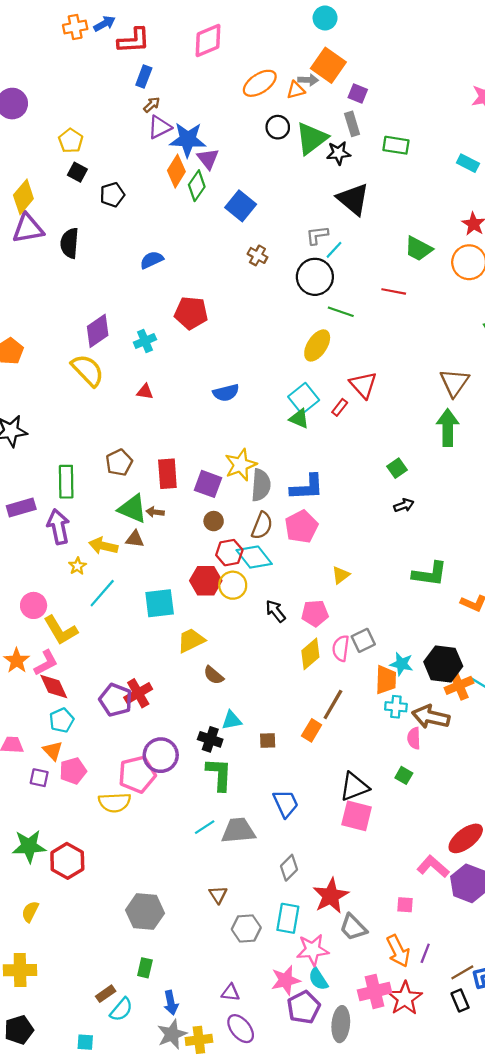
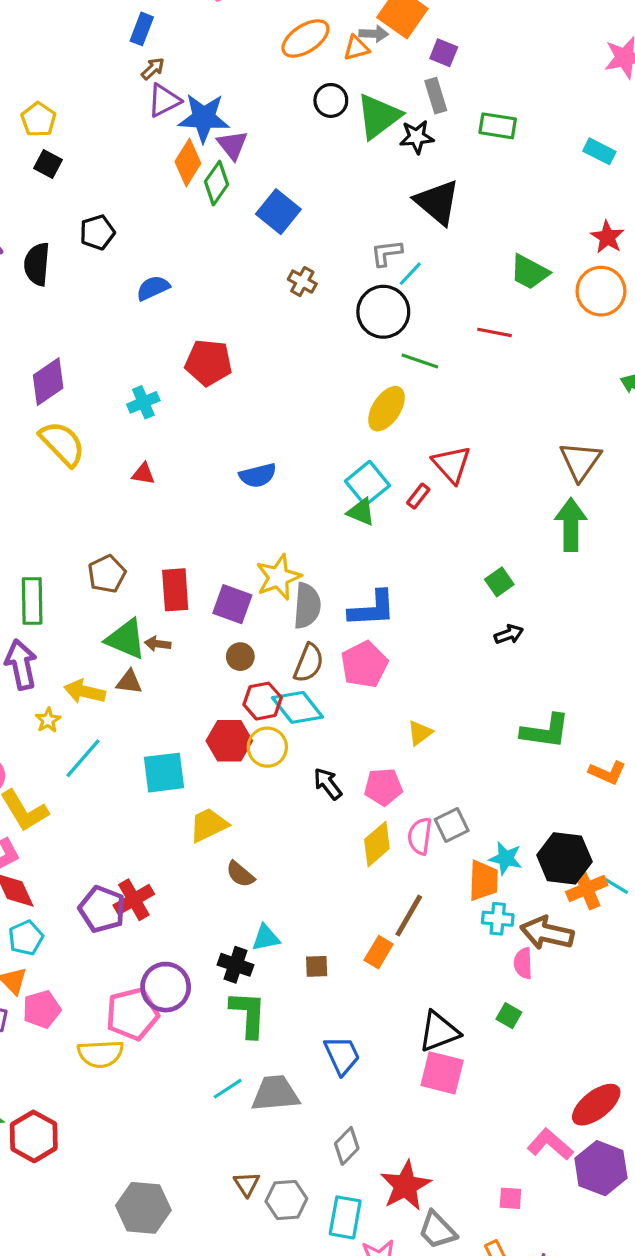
black pentagon: (112, 195) -> (97, 232), moved
purple diamond: (98, 331) -> (48, 382), moved
gray hexagon: (246, 928) -> (286, 1200), moved

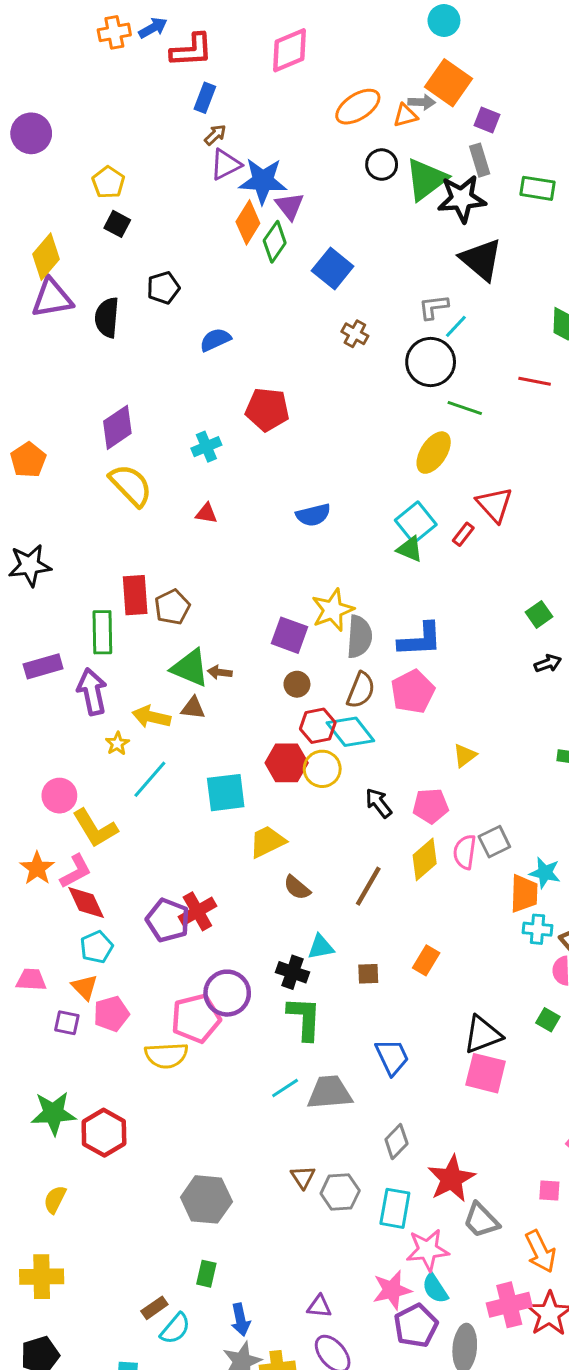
black star: (417, 137) -> (462, 199), size x1.5
red rectangle: (175, 590) -> (135, 595), moved
brown line: (409, 916) -> (368, 886), moved

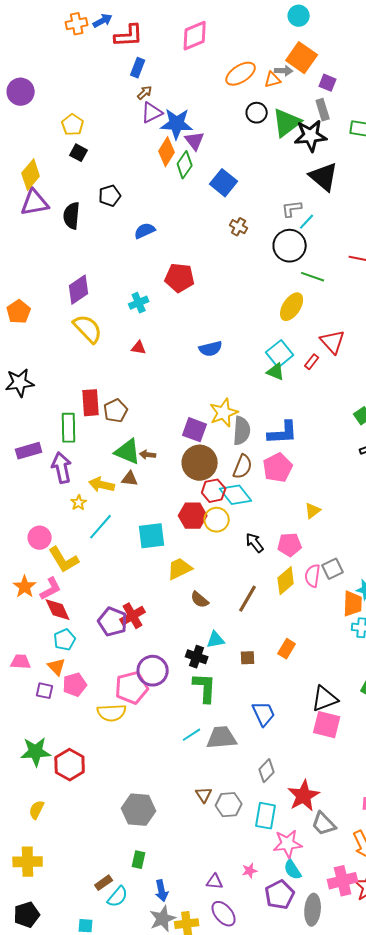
brown circle: (297, 684) -> (200, 463), size x2.0
pink star: (392, 1290) -> (250, 871), moved, size x0.6

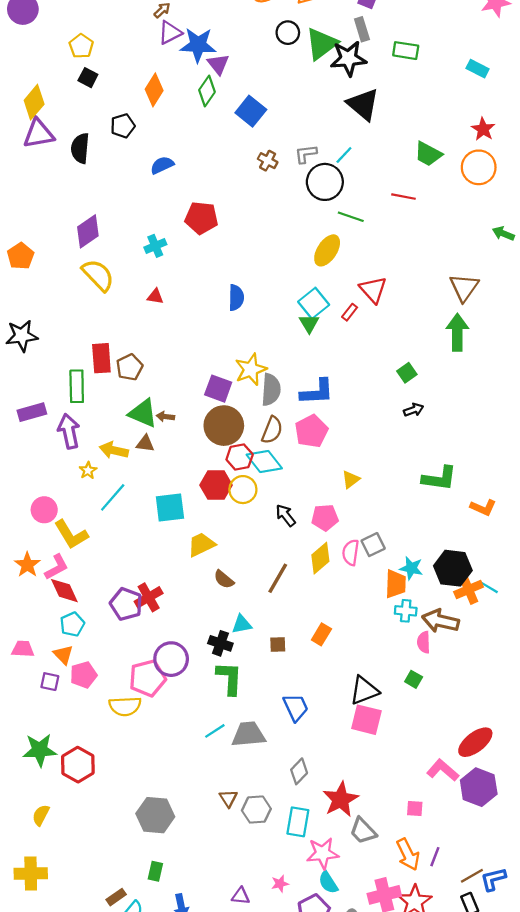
orange diamond: (167, 152) -> (154, 90), moved
gray L-shape: (292, 209) -> (306, 154), moved
blue semicircle: (211, 349) -> (236, 298), turned -75
green triangle: (276, 372) -> (309, 323), turned 36

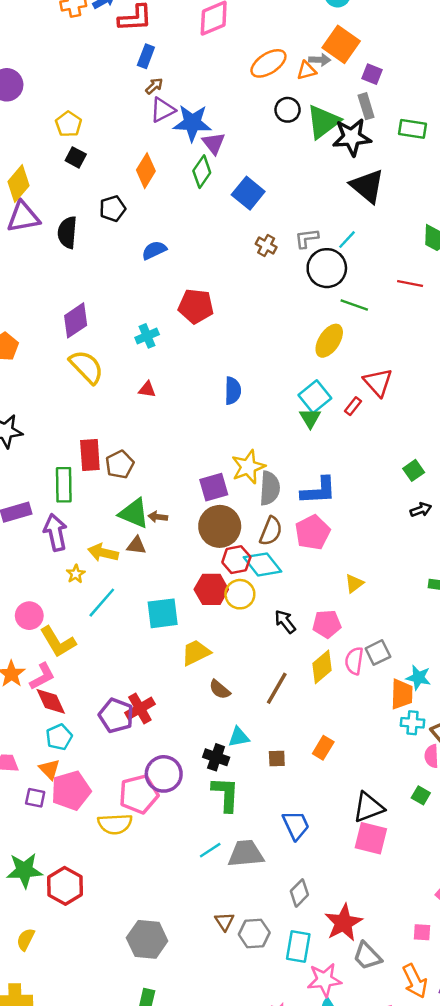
purple square: (218, 389) -> (214, 487), turned -36
pink pentagon: (83, 675) -> (71, 791), size x1.4

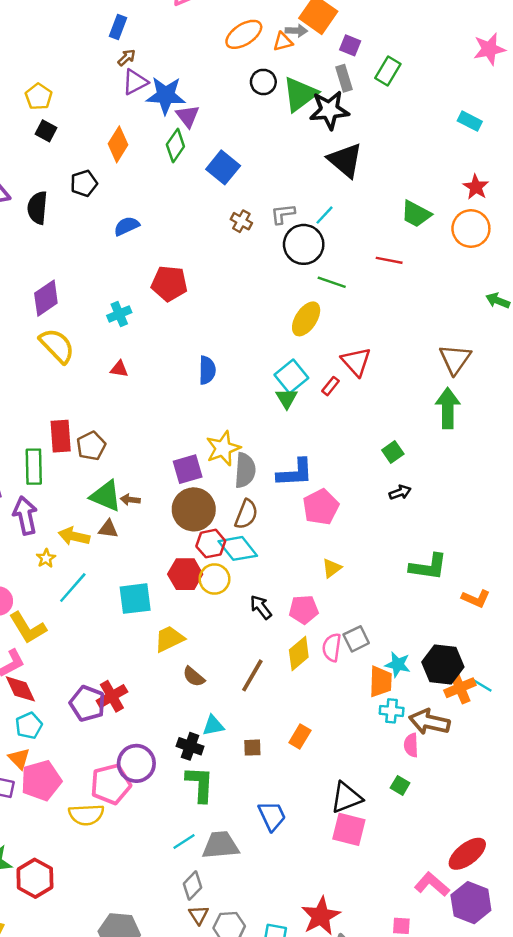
green rectangle: (412, 129) -> (388, 71), moved, turned -68
pink pentagon: (313, 532) -> (321, 507), moved
gray diamond: (299, 893) -> (193, 886), moved

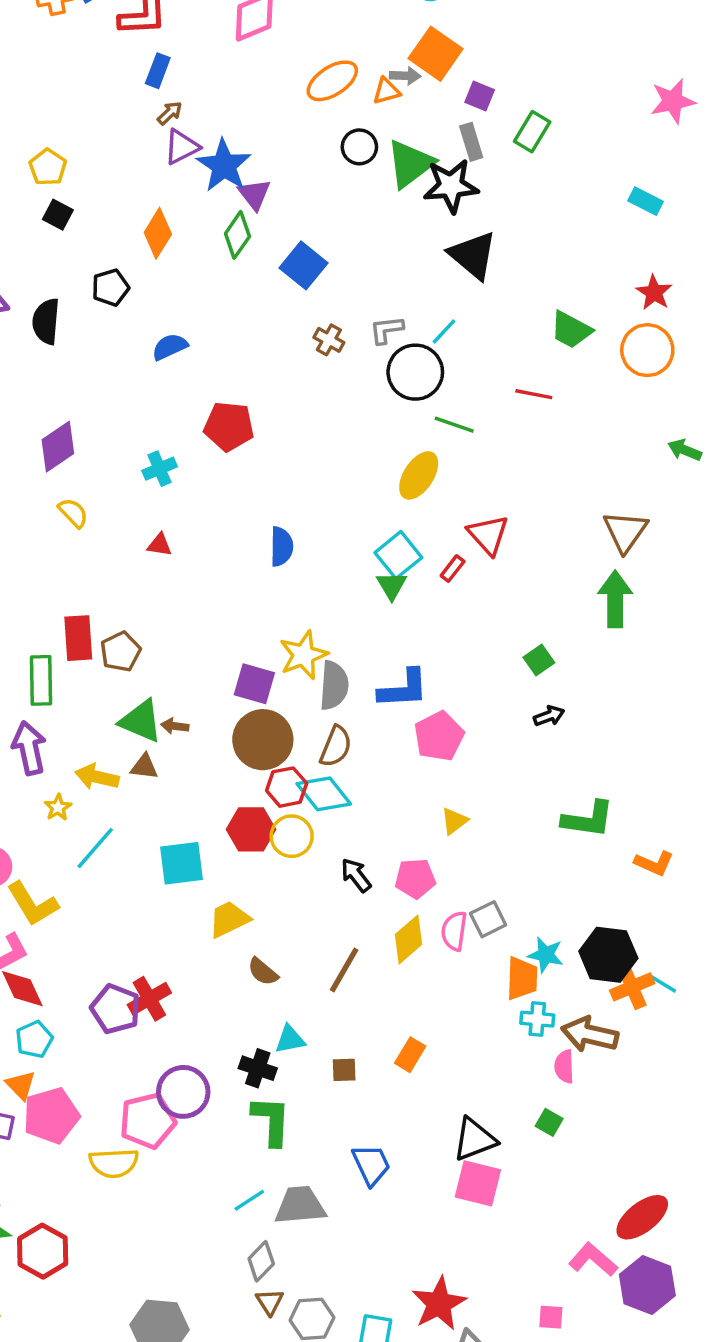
blue star: (166, 95) -> (224, 166), turned 30
yellow semicircle: (57, 346) -> (73, 513), size x0.6
purple square: (188, 469) -> (254, 684), turned 32

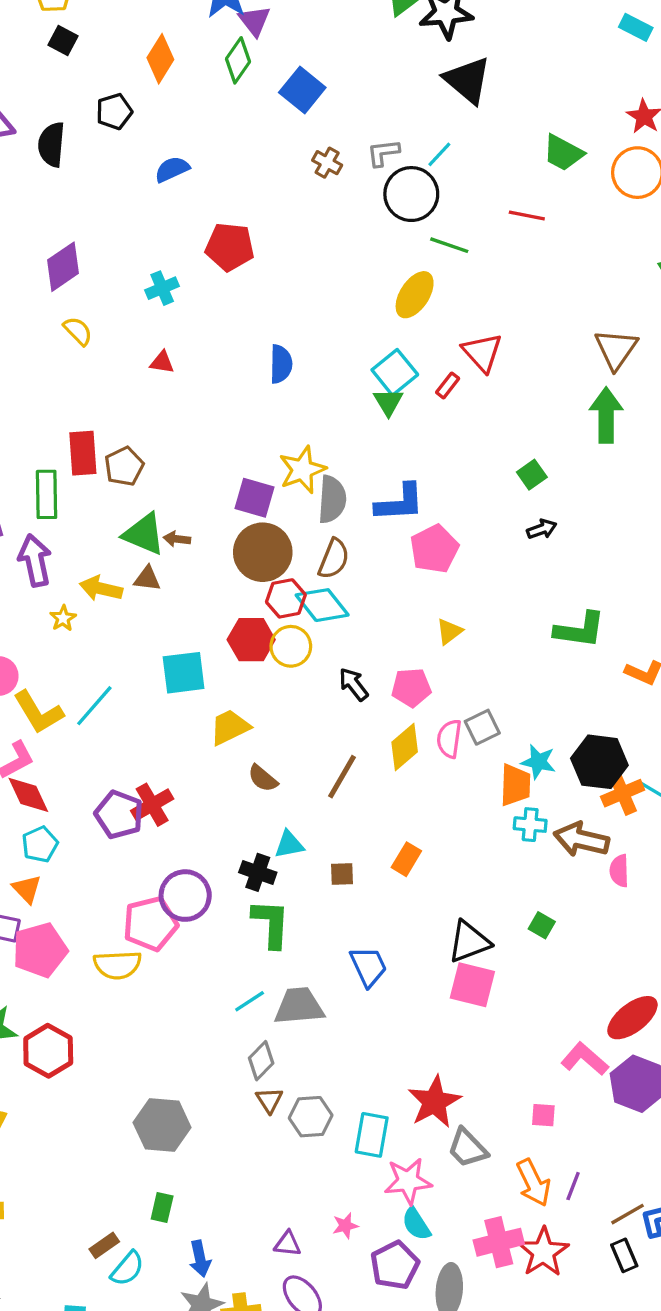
cyan line: (95, 848) -> (94, 706), moved
pink semicircle: (564, 1067) -> (619, 871), moved
pink pentagon: (51, 1116) -> (40, 950), moved

